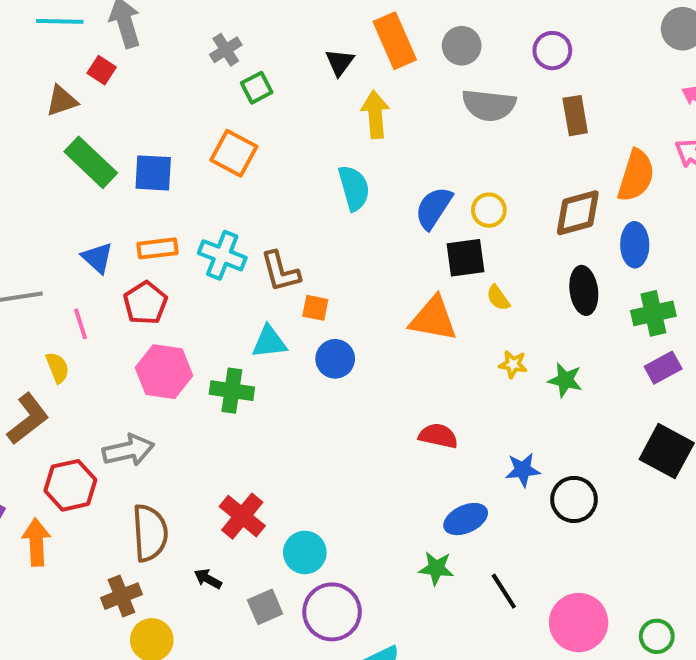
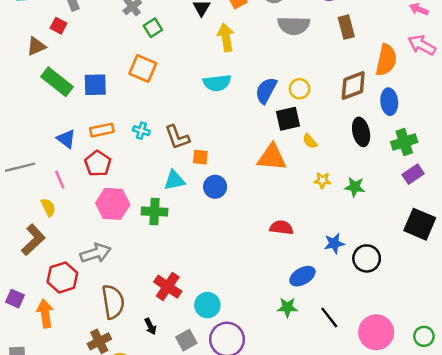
cyan semicircle: (354, 188) -> (217, 83), turned 104
cyan cross: (222, 255) -> (141, 131), size x0.6
black arrow: (208, 579) -> (150, 326), turned -140

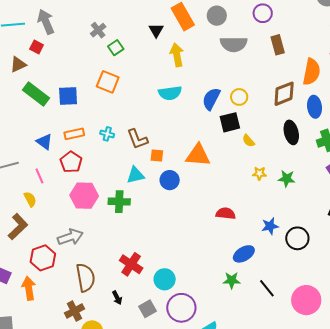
orange triangle: (272, 157) -> (198, 155), moved

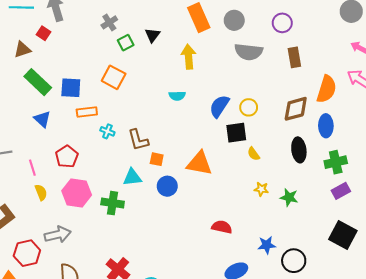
black triangle: (156, 30) -> (152, 35), moved
cyan semicircle: (170, 93) -> (177, 96), size x0.7
orange rectangle: (74, 134) -> (87, 112), moved
blue triangle: (44, 142) -> (42, 119), moved
yellow semicircle: (30, 199) -> (41, 192), moved

